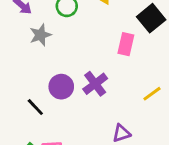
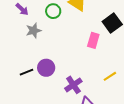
purple cross: (95, 84) -> (73, 85), moved
black line: (35, 107) -> (26, 72), moved, turned -72

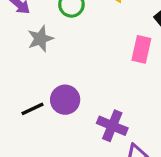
purple cross: (73, 85) -> (112, 126), turned -30

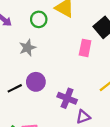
gray star: (40, 39) -> (27, 48), moved

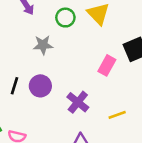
black line: (15, 88) -> (15, 86), turned -64
purple cross: (67, 98) -> (78, 102), moved

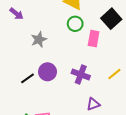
green circle: (65, 18) -> (75, 24), moved
black line: (15, 86) -> (28, 78), turned 56

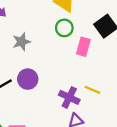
yellow line: (114, 74) -> (92, 90), moved, turned 56
purple cross: (81, 75) -> (69, 97), moved

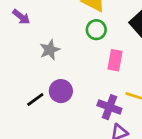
pink rectangle: (83, 47) -> (115, 60), moved

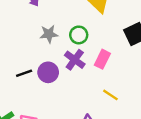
green circle: (96, 30) -> (79, 35), moved
purple cross: (109, 107) -> (75, 60), moved

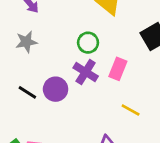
gray star: (49, 34) -> (26, 42), moved
black line: (24, 73) -> (27, 92), turned 56

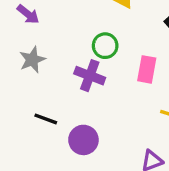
purple cross: (86, 72) -> (90, 76), moved
purple circle: (56, 89) -> (83, 140), moved

